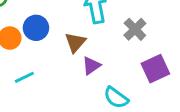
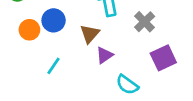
cyan line: (24, 77) -> (54, 66), moved, turned -30

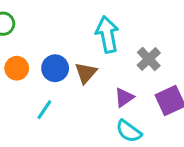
blue circle: (54, 20) -> (55, 68), moved
purple triangle: (104, 55) -> (124, 97), moved

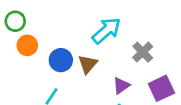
cyan arrow: (107, 34) -> (106, 31), turned 60
orange circle: (17, 68) -> (27, 45), moved

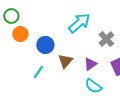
brown triangle: (88, 64) -> (65, 61), moved

